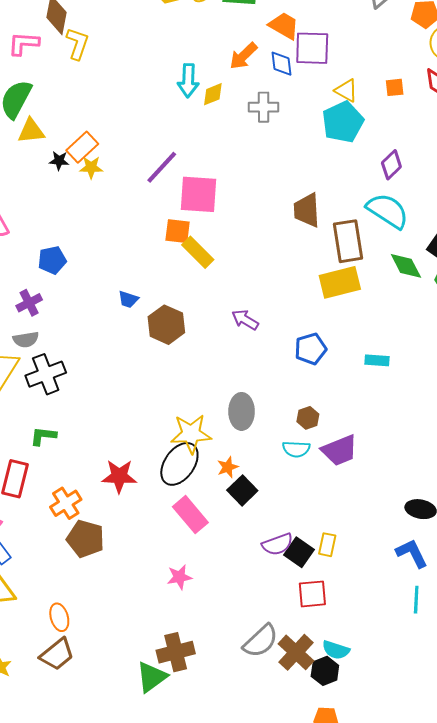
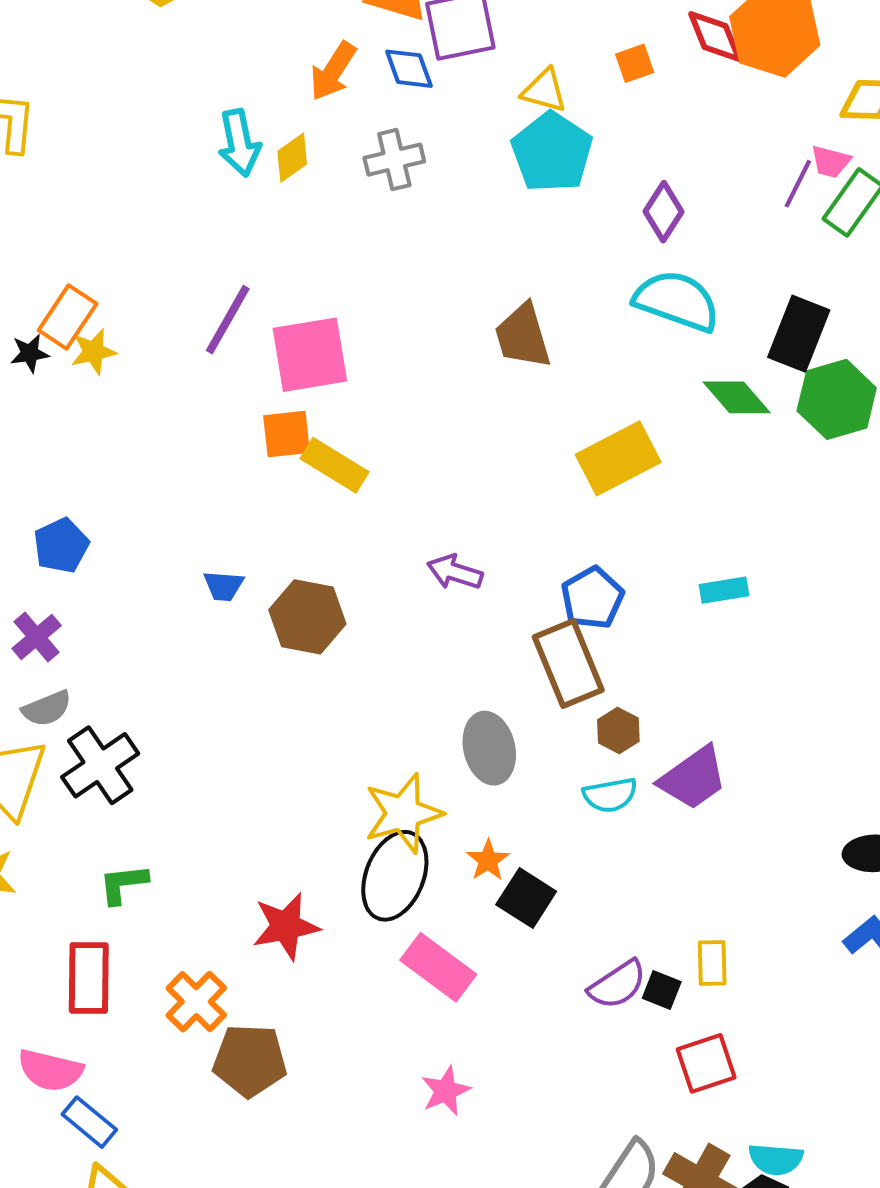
brown rectangle: (348, 241) -> (568, 663), moved
black square: (299, 552) -> (662, 990), size x0.7

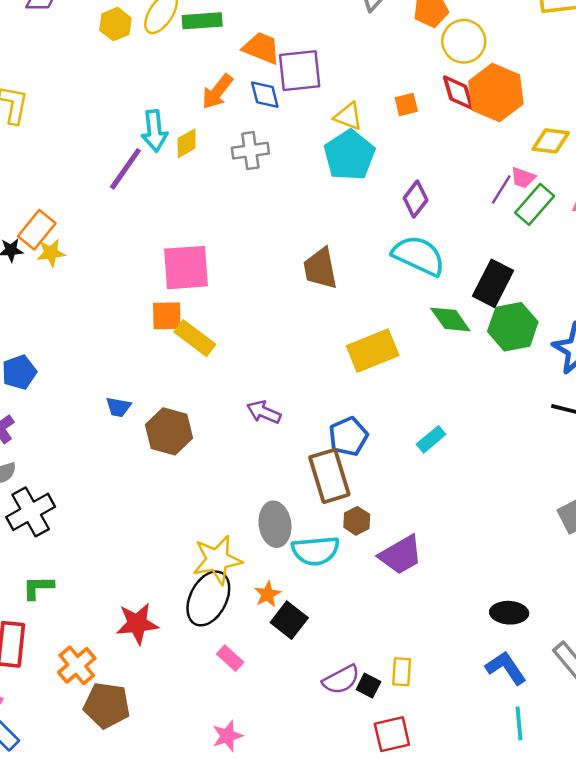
purple line: (228, 320) -> (125, 169), moved
cyan rectangle: (724, 590) -> (431, 439), turned -36
cyan semicircle: (610, 795) -> (315, 551), moved, size x1.4
pink rectangle: (438, 967) -> (230, 658), size x0.6

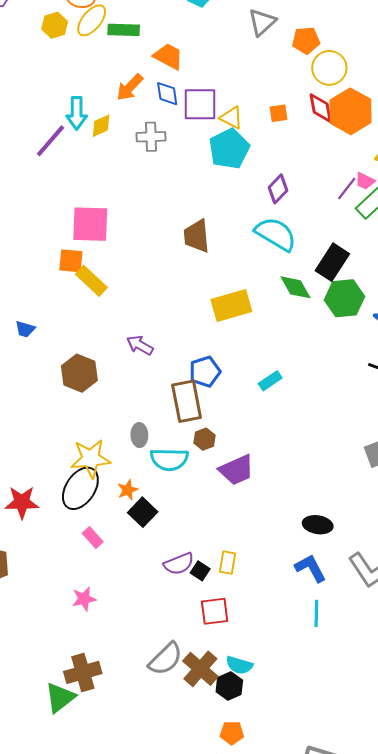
purple square: (300, 71) -> (200, 104), moved
brown hexagon: (169, 431) -> (79, 373), moved
gray ellipse: (275, 524) -> (139, 435), size x0.7

